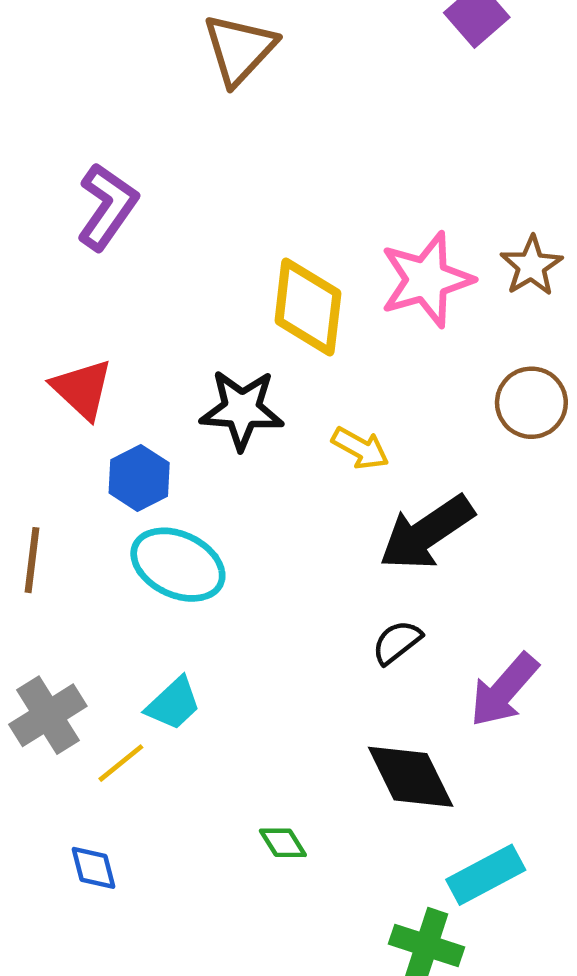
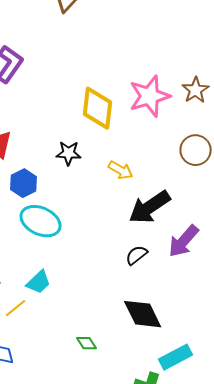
black star: (242, 410) -> (69, 153), size x0.7
purple arrow: (504, 690) -> (184, 241), moved

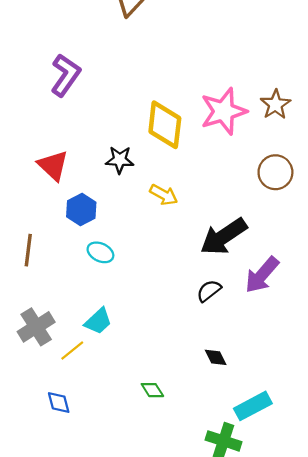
black star: (69, 153) -> (120, 160), moved
yellow arrow: (121, 170) -> (164, 195), moved
cyan ellipse: (41, 221) -> (100, 252), size x0.6
black diamond: (143, 314) -> (216, 357), size x0.5

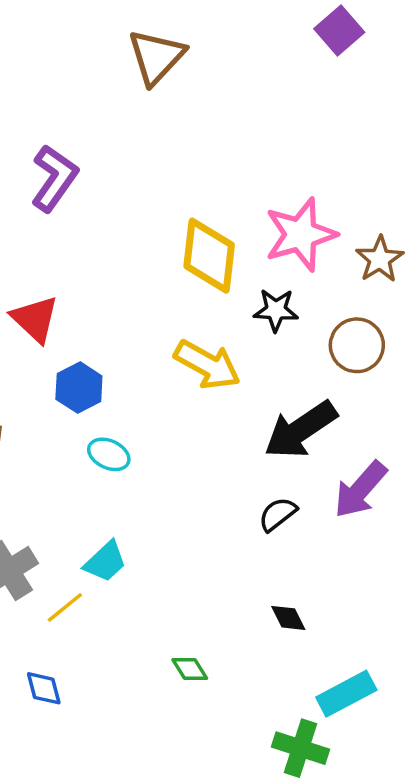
brown star: (275, 104) -> (380, 259), moved
black star: (120, 160) -> (276, 310), moved
brown circle: (275, 172) -> (357, 345), moved
yellow arrow: (164, 195) -> (207, 365), size x1.5

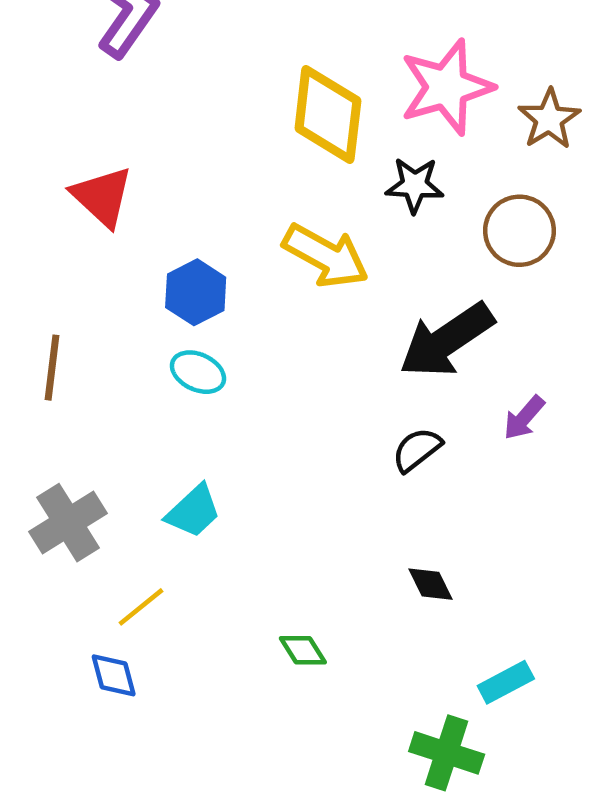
blue hexagon: (79, 388) -> (196, 292), moved
purple arrow: (360, 490) -> (524, 418), size x0.6
yellow line: (65, 607) -> (141, 607), moved
cyan rectangle: (346, 694) -> (506, 682), size x0.7

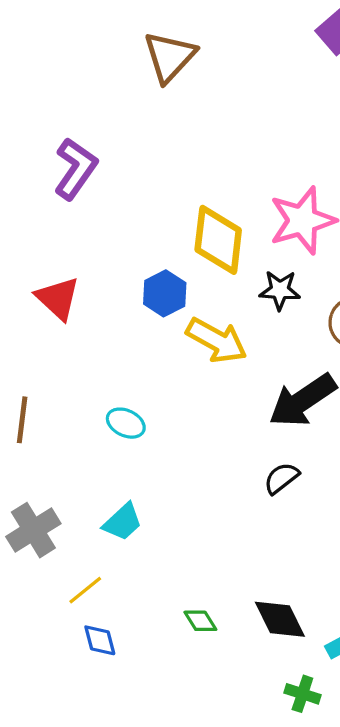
blue hexagon: (196, 292) -> (165, 293), moved
black diamond: (431, 584) -> (280, 619), moved, size x1.6
blue diamond: (114, 675) -> (100, 640), moved
green cross: (447, 753) -> (302, 694), size x0.7

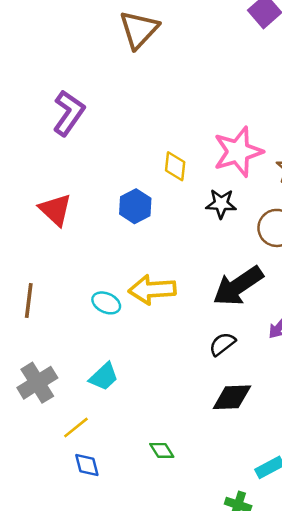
yellow diamond: (218, 240) -> (175, 166), size x0.6
yellow arrow: (217, 340) -> (152, 290), moved, turned 147
black diamond: (280, 619) -> (232, 397), moved, turned -66

